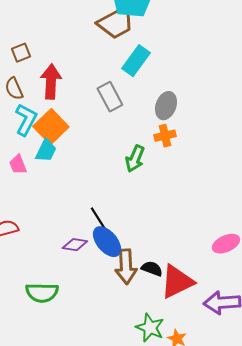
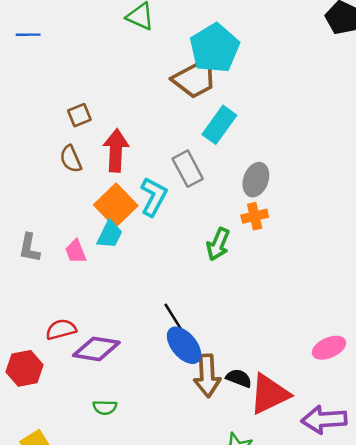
cyan L-shape: (26, 120) -> (154, 197), moved
purple diamond: (75, 245) -> (96, 349), moved, size x1.5
green semicircle: (42, 293) -> (105, 407), size x0.6

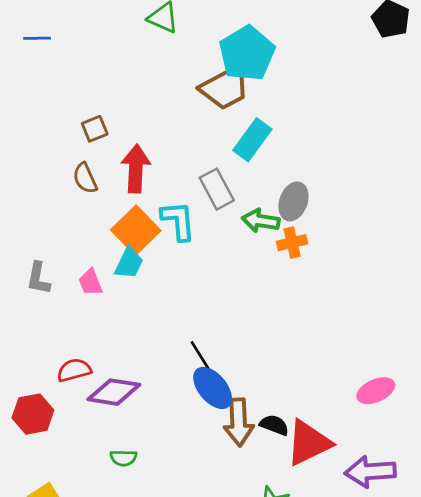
cyan L-shape: (154, 197) -> (178, 221), turned -33
green arrow: (218, 244) -> (261, 221), moved, turned 76

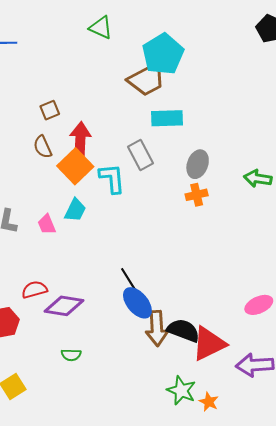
cyan rectangle: (252, 140) -> (167, 118), turned 52
green arrow: (261, 221) -> (258, 178), moved
orange square: (136, 230) -> (75, 166), moved
black semicircle: (274, 425) -> (183, 330), size x1.5

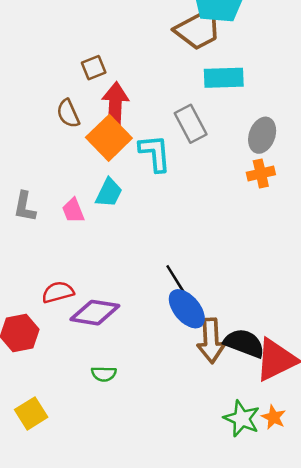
brown square: (50, 110) -> (94, 68), moved
orange star: (209, 402) -> (274, 417), moved

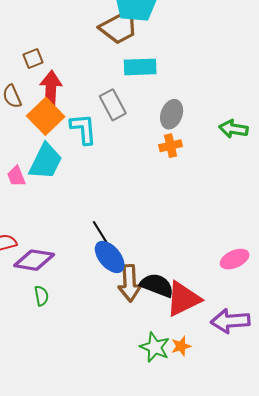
cyan trapezoid: (109, 193) -> (46, 161), size x1.5
green semicircle: (104, 374) -> (41, 296), moved, turned -102
orange star: (274, 417) -> (181, 346), turned 30

